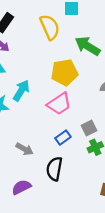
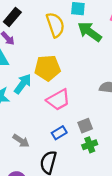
green arrow: (87, 46) -> (90, 32), moved
yellow pentagon: (64, 72) -> (47, 68), moved

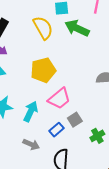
cyan arrow: (23, 84) -> (31, 111), moved
gray square: (85, 126) -> (75, 120), moved
blue rectangle: (59, 133) -> (57, 130), moved

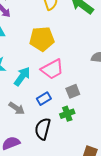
gray square: (75, 120) -> (73, 91), moved
green cross: (97, 136) -> (67, 114), moved

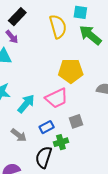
yellow pentagon: (42, 39) -> (71, 71), moved
green cross: (67, 114) -> (61, 142), moved

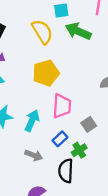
yellow pentagon: (71, 71) -> (46, 73), moved
pink trapezoid: (57, 98) -> (62, 106), turned -45

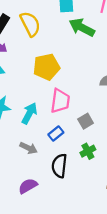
yellow semicircle: (42, 32) -> (30, 24), moved
green cross: (79, 150) -> (88, 151), moved

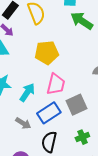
gray square: (86, 121) -> (77, 105), size x1.5
blue rectangle: (56, 133) -> (49, 113), size x1.6
green cross: (88, 151) -> (82, 137), moved

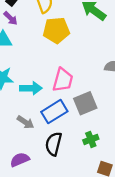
yellow pentagon: (47, 53) -> (56, 30), moved
cyan arrow: (27, 92) -> (31, 88), turned 54

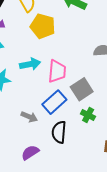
yellow pentagon: (56, 30) -> (43, 26), turned 30
cyan arrow: (31, 88) -> (30, 64), moved
green cross: (91, 139) -> (88, 115), moved, turned -32

